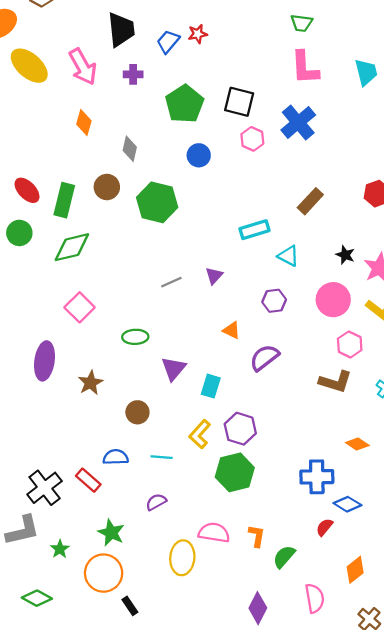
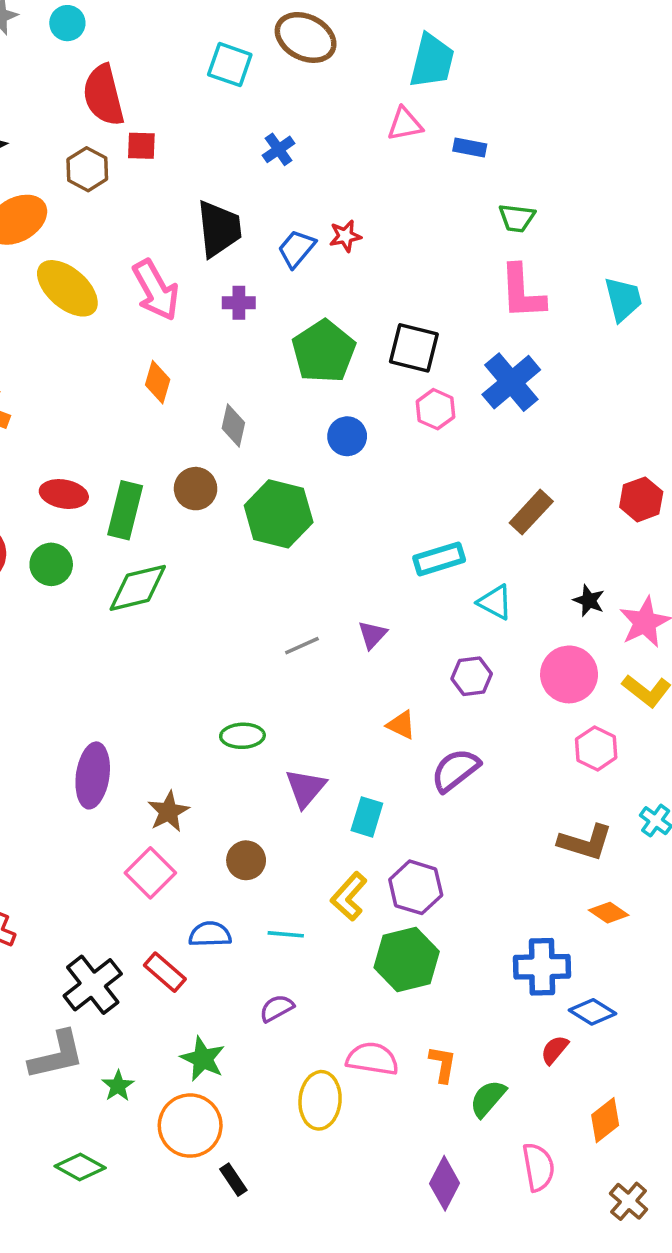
red ellipse: (27, 190) -> (64, 494), turned -36
pink square: (80, 307) -> (150, 873), moved
brown L-shape: (335, 382) -> (585, 842), moved

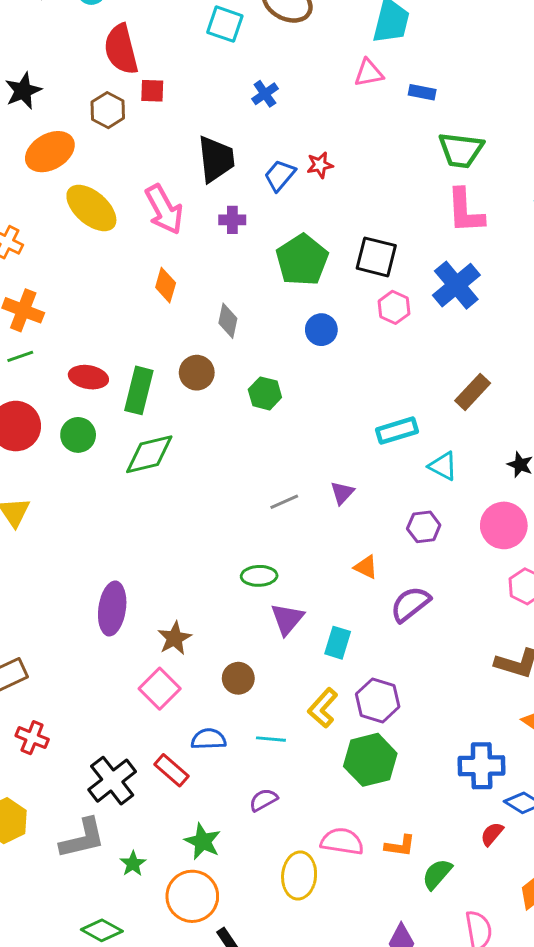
green trapezoid: (517, 218) -> (461, 150), size x1.5
green hexagon: (279, 514) -> (265, 393), size x0.6
green ellipse: (242, 736) -> (259, 576), moved
orange L-shape: (443, 1064) -> (400, 846), turned 88

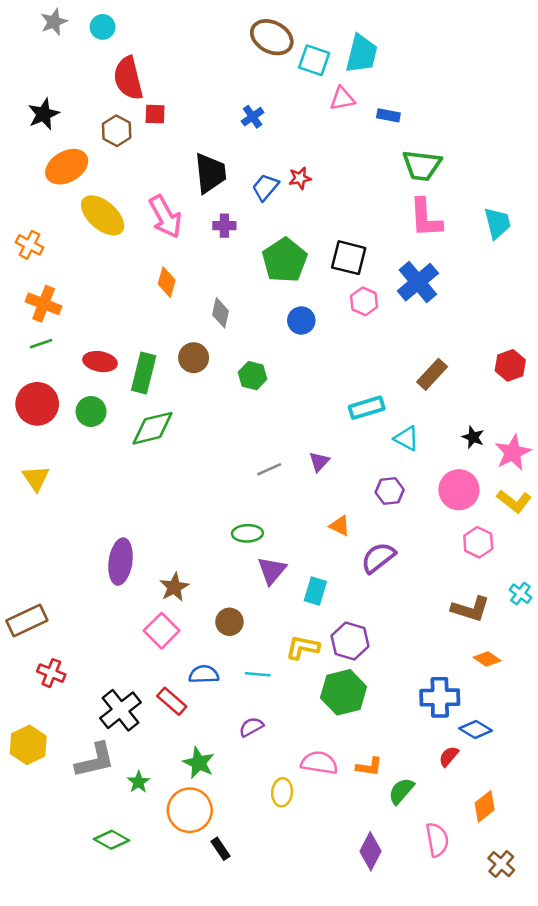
cyan square: (225, 24) -> (314, 60), moved
yellow L-shape: (323, 708) -> (303, 647), turned 60
yellow ellipse: (299, 876) -> (282, 792), size x0.7

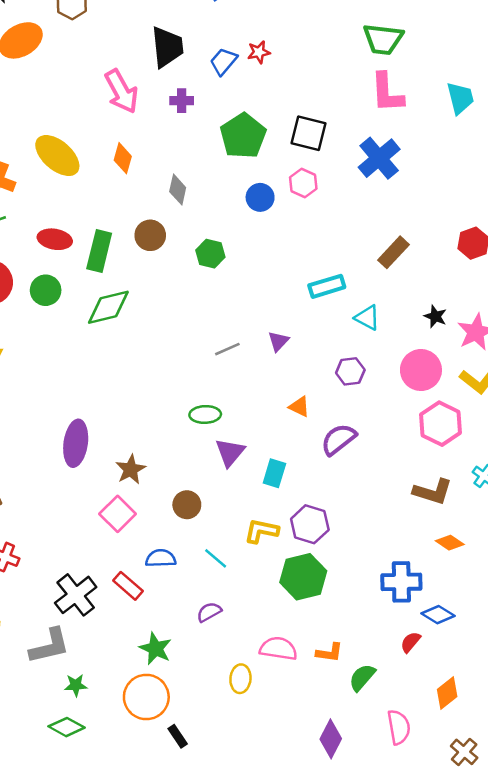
yellow ellipse: (103, 215) -> (57, 156), moved
pink hexagon: (364, 301) -> (303, 183), moved
pink hexagon: (478, 542) -> (441, 424), size x1.4
cyan line: (258, 674) -> (216, 558), turned 35
green star: (138, 782) -> (76, 685), moved, turned 30

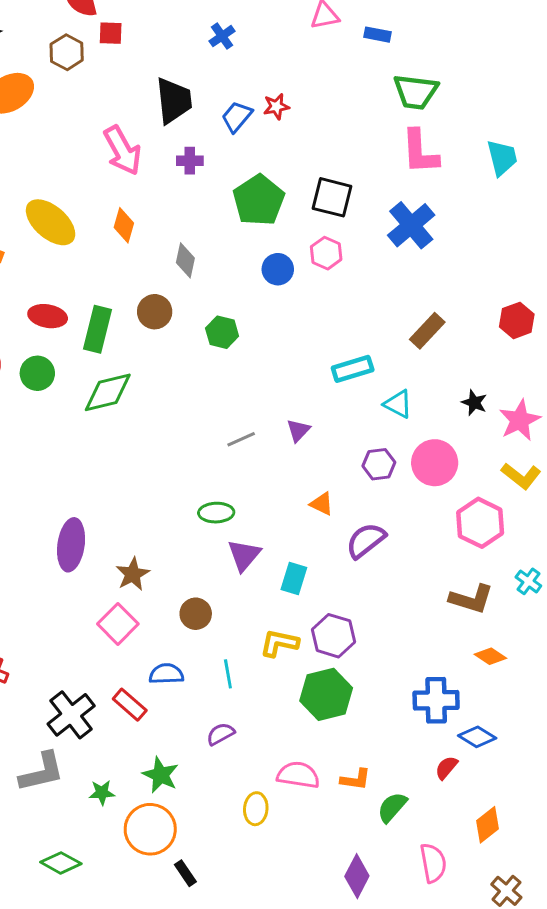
pink circle: (421, 370) -> (435, 463), moved
cyan line: (216, 558) -> (228, 674), turned 40
green star: (76, 685) -> (102, 793), moved

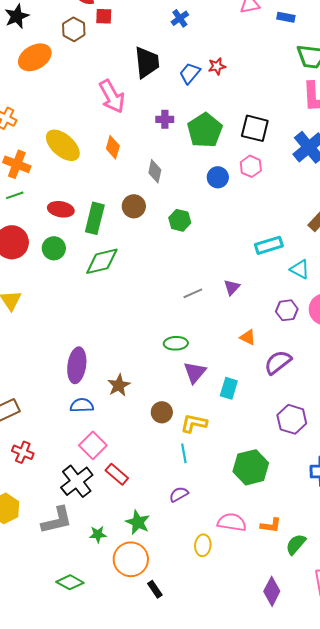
purple cross: (190, 161) -> (165, 119), moved
pink square: (118, 624) -> (93, 445), moved
purple hexagon: (333, 636) -> (292, 419), moved
yellow L-shape: (279, 643) -> (194, 423), moved
blue semicircle: (166, 674) -> (82, 405), moved

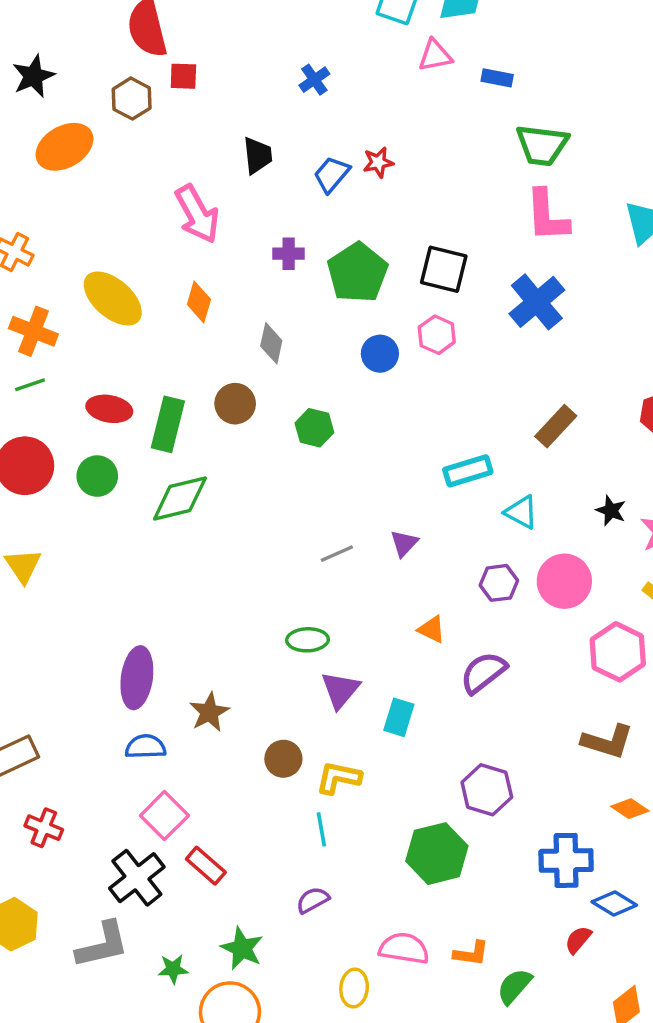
black trapezoid: (147, 62) -> (258, 155), size x0.7
purple hexagon: (292, 419) -> (487, 790), moved

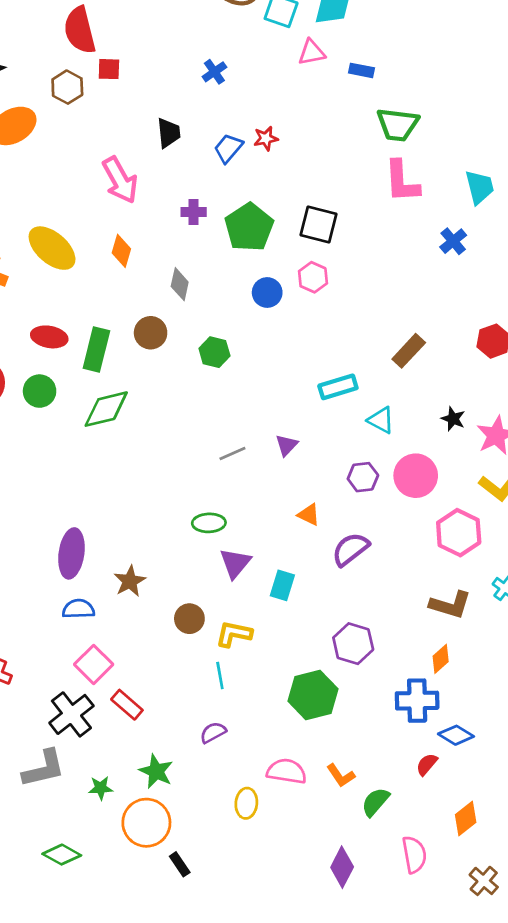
blue cross: (537, 302) -> (453, 241), moved, size x0.6
orange diamond: (630, 809) -> (441, 659), moved, turned -76
orange L-shape: (471, 954) -> (341, 775), turned 48

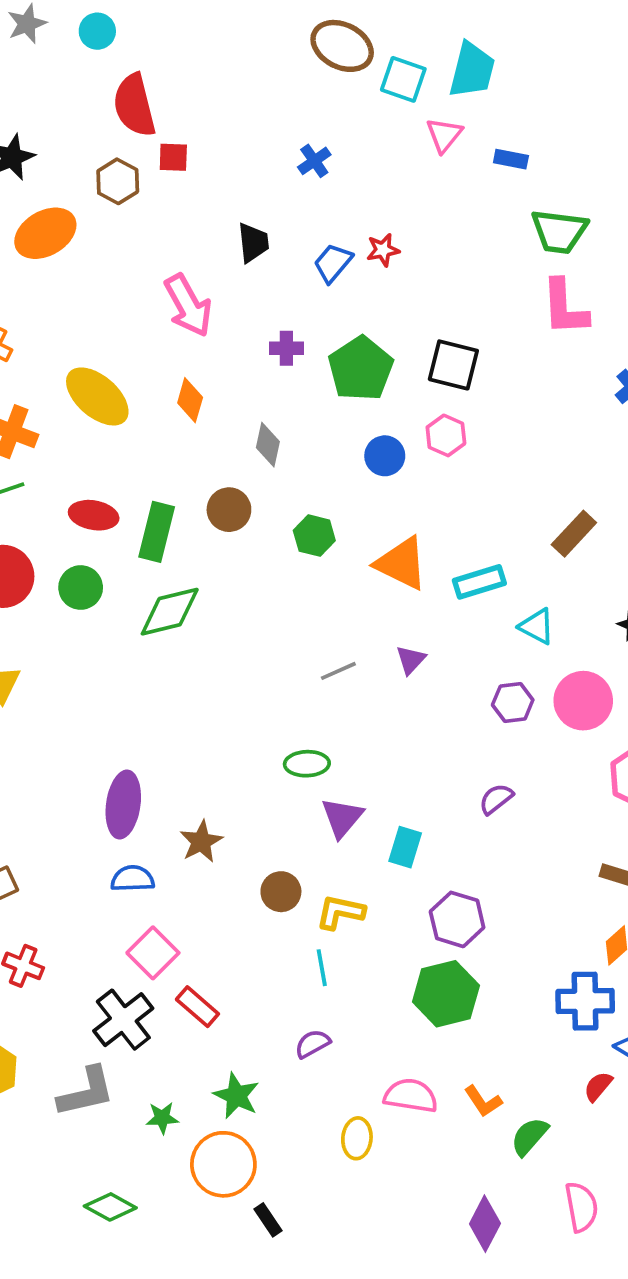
pink triangle: (312, 52) -> (444, 135), turned -40
orange triangle: (309, 515) -> (401, 563), moved, size x1.8
purple semicircle: (350, 549) -> (496, 799), size x0.7
purple hexagon: (353, 644) -> (457, 919), moved

